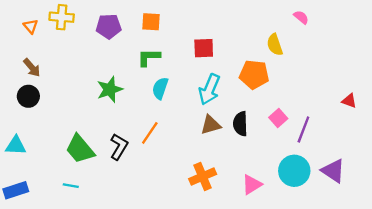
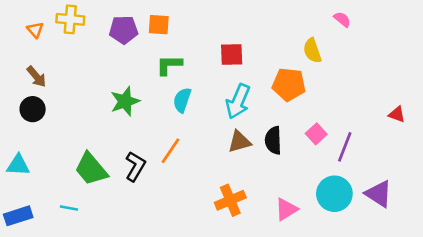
orange square: (151, 22) -> (159, 25), moved
cyan line: (71, 186) -> (69, 208), moved

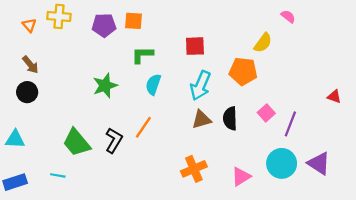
yellow semicircle: (312, 51) -> (263, 43), turned -125

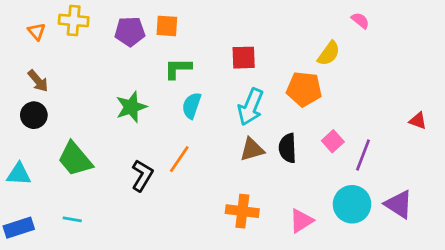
green trapezoid: (76, 143) -> (75, 159), moved
orange cross: (194, 169) -> (242, 211), turned 30

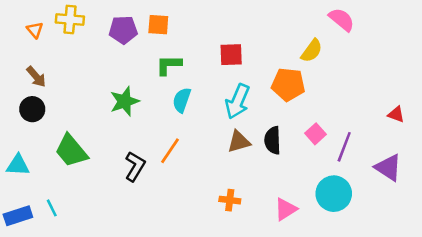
pink semicircle: (360, 21) -> (342, 19), size x1.5
purple triangle: (399, 204) -> (388, 168), moved
orange cross: (242, 211) -> (230, 200), size x0.7
cyan line: (72, 219) -> (52, 208), moved, turned 54

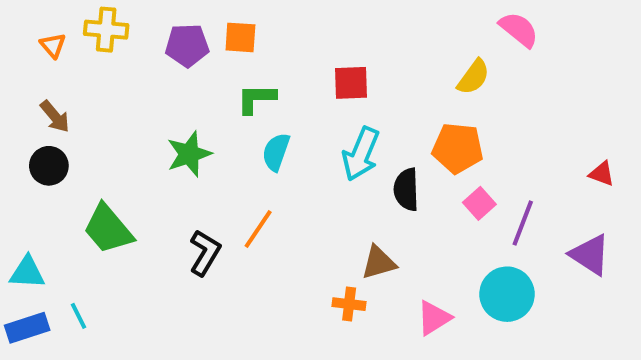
orange pentagon: (288, 84) -> (458, 148), moved
black semicircle: (273, 140) -> (406, 189), moved
brown triangle: (239, 142) -> (379, 263), moved
cyan triangle: (18, 165) -> (27, 272), moved

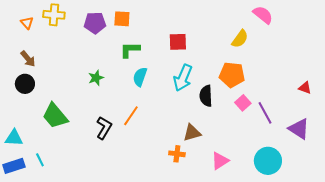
green star: (189, 154) -> (96, 78), size x0.7
purple line: (523, 223) -> (265, 113), turned -50
cyan circle: (507, 294) -> (268, 161), moved

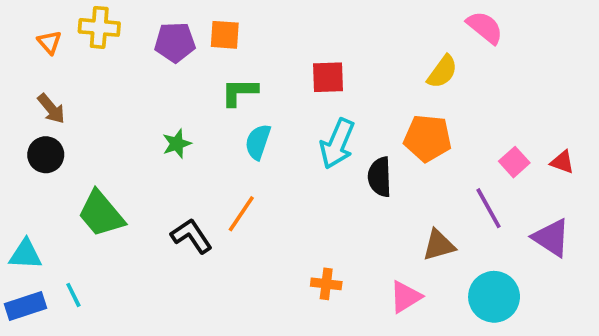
pink square: (243, 103) -> (514, 162), moved
black L-shape: (104, 128) -> (191, 236), turned -65
brown triangle: (192, 133) -> (439, 245), moved

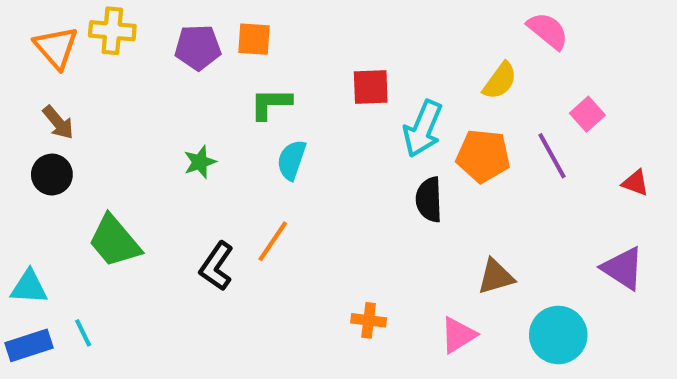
orange triangle: (49, 42) -> (56, 47), size x1.6
cyan arrow: (337, 144) -> (423, 129), moved
pink square: (514, 162) -> (587, 114), moved
purple line: (488, 208) -> (552, 156), moved
black L-shape: (191, 236) -> (217, 266), turned -111

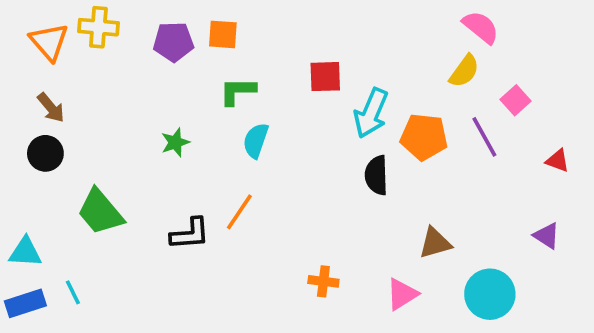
yellow semicircle: (500, 81) -> (464, 71), moved
black L-shape: (217, 266) -> (190, 234), turned -129
purple triangle: (623, 268) -> (547, 236), size x0.7

